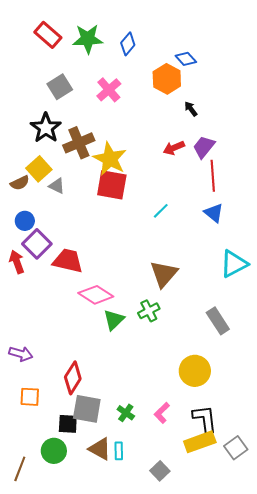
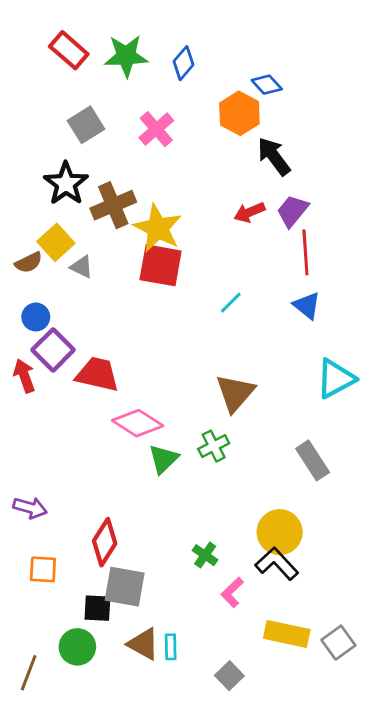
black arrow: (191, 109) -> (274, 156), size x1.8
green cross: (126, 413) -> (205, 555), moved
black L-shape: (205, 419) -> (277, 564), moved, turned -36
yellow rectangle: (200, 442) -> (287, 634), turned 32

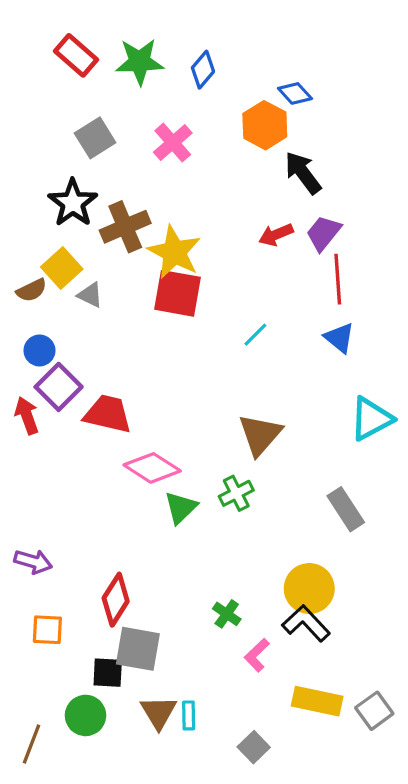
brown triangle: (143, 644) -> (158, 712), turned 30

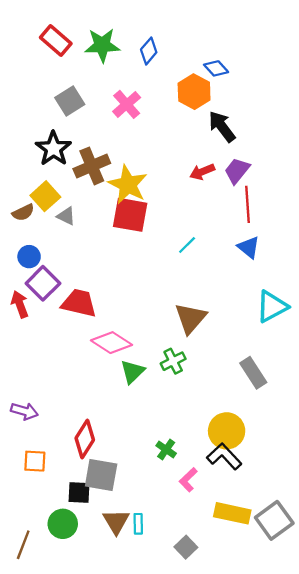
gray square: (374, 711) -> (274, 520), size x1.4

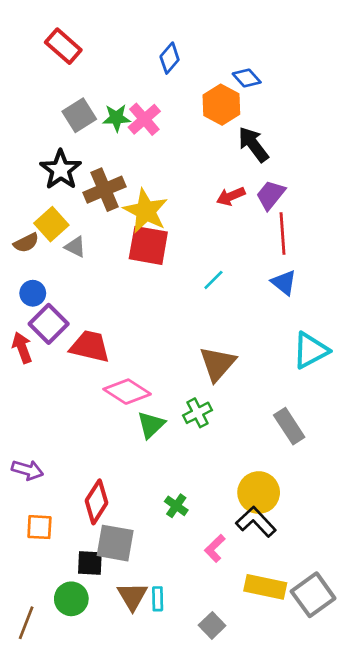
green star: (102, 45) -> (116, 118), moved, size x0.7
green cross: (166, 449) -> (176, 506), moved

